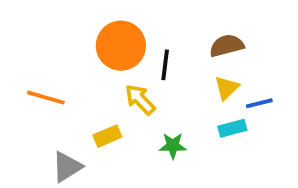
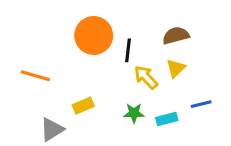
yellow arrow: (140, 99) -> (146, 77), moved
blue line: (259, 103) -> (201, 104), moved
cyan rectangle: (232, 128) -> (167, 119), moved

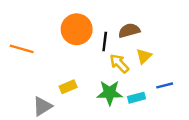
brown semicircle: (176, 35) -> (129, 30), moved
orange line: (35, 76) -> (22, 49), moved
green star: (134, 113) -> (110, 93), size x1.5

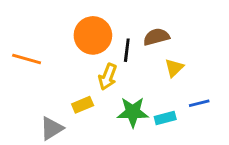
yellow arrow: (119, 63) -> (108, 77), moved, turned -115

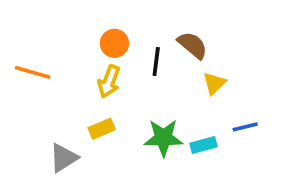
orange circle: (93, 35) -> (114, 43), size x0.6
brown semicircle: (156, 37) -> (193, 45), turned 55
yellow arrow: (108, 77) -> (109, 81), moved

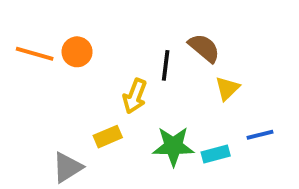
orange circle: (114, 43) -> (77, 52), moved
orange line: (33, 72) -> (35, 54), moved
yellow arrow: (109, 81) -> (135, 96), moved

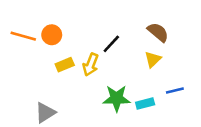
brown semicircle: (204, 48) -> (158, 32), moved
black line: (166, 65) -> (111, 44), turned 36
yellow rectangle: (108, 137) -> (65, 65), moved

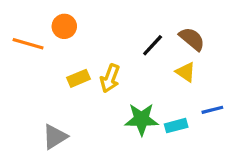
orange circle: (52, 35) -> (64, 26), moved
black line: (111, 44) -> (153, 45), moved
yellow triangle: (153, 59) -> (186, 72), turned -42

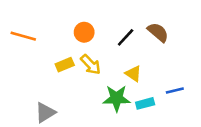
orange circle: (64, 26) -> (84, 32), moved
yellow triangle: (186, 72) -> (133, 74), moved
yellow arrow: (110, 78) -> (91, 65), turned -65

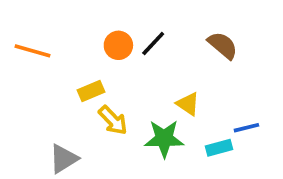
black line: (126, 37) -> (153, 44), moved
yellow arrow: (91, 65) -> (113, 120), moved
cyan rectangle: (145, 103) -> (219, 148), moved

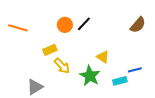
brown semicircle: (223, 45) -> (138, 25), moved, turned 90
green star: (164, 139) -> (90, 76), turned 30

